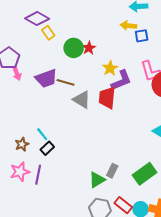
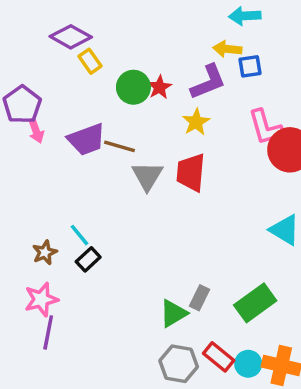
purple L-shape: (121, 80) -> (208, 82), moved
gray triangle: (82, 100) -> (147, 176), turned 30
purple line: (38, 175) -> (48, 332), moved

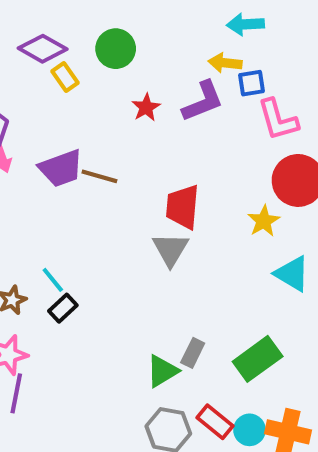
green circle: (133, 87) -> (116, 49), moved
yellow star: (196, 122) -> (264, 221), moved
pink L-shape: (266, 127) -> (278, 120), moved
gray triangle: (147, 176) -> (170, 249), moved

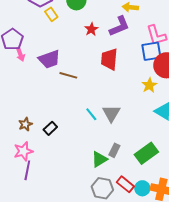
blue square: (252, 83) -> (151, 51), moved, size x1.5
brown line: (99, 176) -> (68, 75), moved
red trapezoid: (183, 207) -> (109, 59), moved
gray triangle: (170, 249) -> (111, 113), moved
cyan line: (53, 280) -> (91, 114), moved

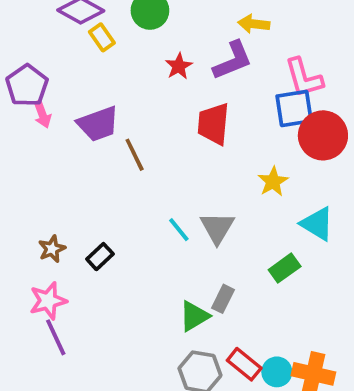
brown line: (68, 75) -> (135, 155), turned 48
yellow star: (149, 85) -> (273, 182), moved
green rectangle: (146, 153) -> (285, 268), moved, size x0.7
purple line: (27, 170) -> (56, 337), turned -36

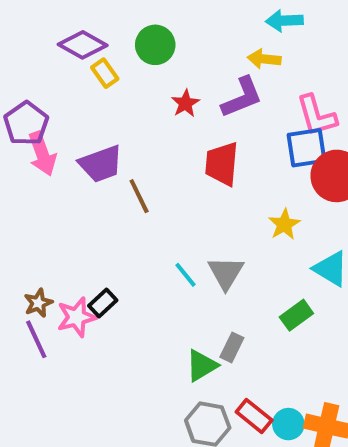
pink arrow: (42, 114) -> (42, 154), size x1.5
brown star: (52, 249) -> (38, 303), moved
pink star: (48, 301) -> (77, 317), moved
purple line: (56, 337) -> (36, 339), moved

